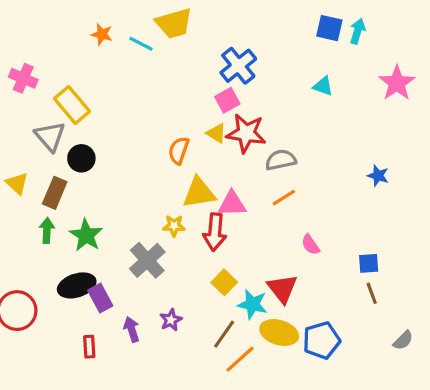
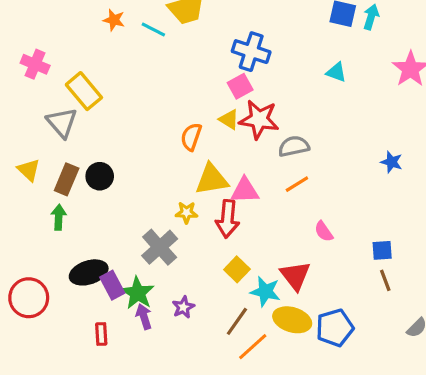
blue cross: (238, 66) -> (251, 52), turned -33
black circle: (81, 158) -> (100, 176), moved
green star: (86, 235) -> (138, 293), moved

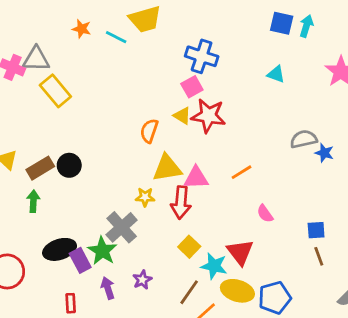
gray triangle: (62, 123) -> (36, 59), moved, turned -48
gray semicircle: (294, 146) -> (304, 139), moved
brown rectangle: (67, 179) -> (40, 168), turned 36
green star: (138, 293) -> (102, 251), moved

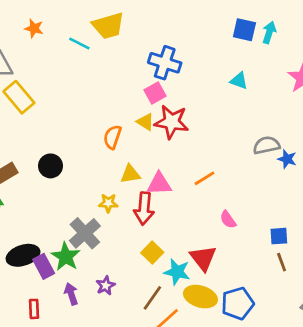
orange star: (82, 29) -> (34, 28), moved
black circle: (69, 165) -> (51, 166), moved
yellow triangle: (167, 168) -> (130, 174), size x0.7

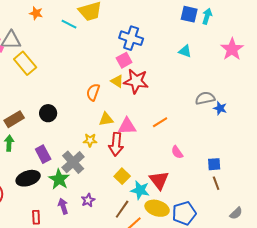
purple rectangle: (44, 266) -> (43, 154), moved

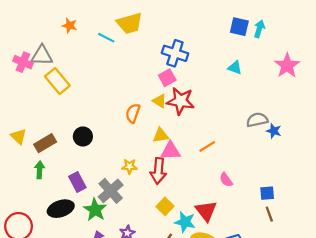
yellow triangle: (106, 119) -> (161, 135), moved

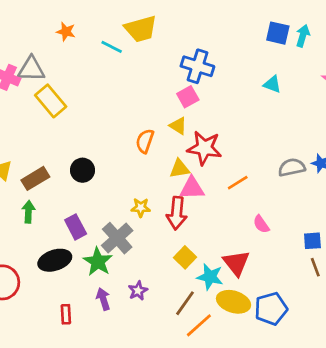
red star: (181, 101) -> (204, 148), moved
gray semicircle: (257, 120) -> (292, 167), moved

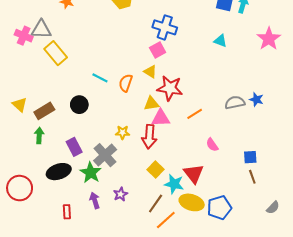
cyan line: (112, 47) -> (100, 78), moved

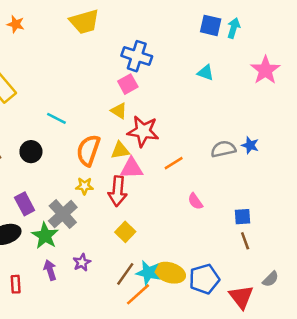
orange semicircle: (126, 83) -> (88, 150), moved, size x1.4
red triangle: (194, 174) -> (241, 297), moved
cyan star: (174, 184) -> (148, 273), moved

